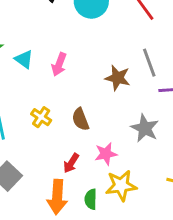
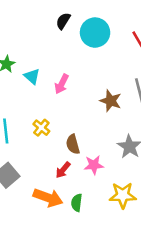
brown semicircle: (80, 119) -> (73, 144), moved
yellow star: (121, 186) -> (123, 195), moved
orange arrow: (57, 197) -> (48, 198), turned -80

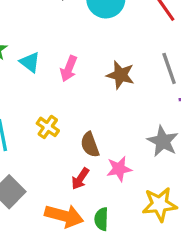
brown star: (111, 101) -> (121, 75), moved

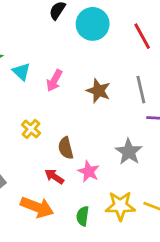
pink star: (119, 169) -> (89, 172), turned 30
red arrow: (80, 179) -> (54, 176), turned 84
green semicircle: (101, 219) -> (83, 216), moved

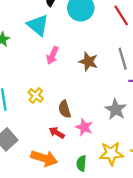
cyan triangle: (21, 72) -> (38, 25), moved, size x1.5

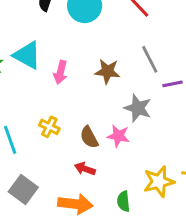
cyan triangle: (38, 25) -> (27, 55), moved
gray star: (116, 109) -> (138, 108), moved
pink star: (84, 127) -> (118, 136), moved

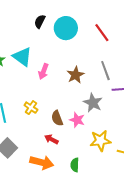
brown star: (107, 71) -> (75, 75), turned 30
yellow star: (159, 181) -> (100, 141), moved

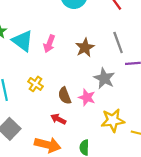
cyan triangle: (22, 57) -> (23, 41), moved

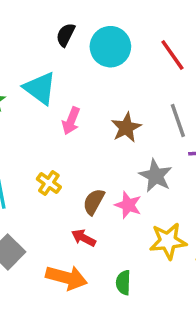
cyan triangle: (23, 41) -> (40, 88), moved
brown semicircle: (65, 96) -> (94, 202), turned 49

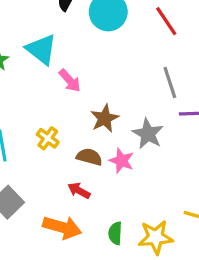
pink arrow: (71, 121) -> (70, 81), turned -65
brown star: (126, 128) -> (105, 118), moved
brown semicircle: (94, 202) -> (89, 157), turned 75
yellow star: (168, 241) -> (156, 237), moved

